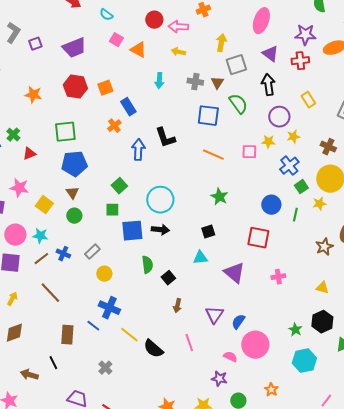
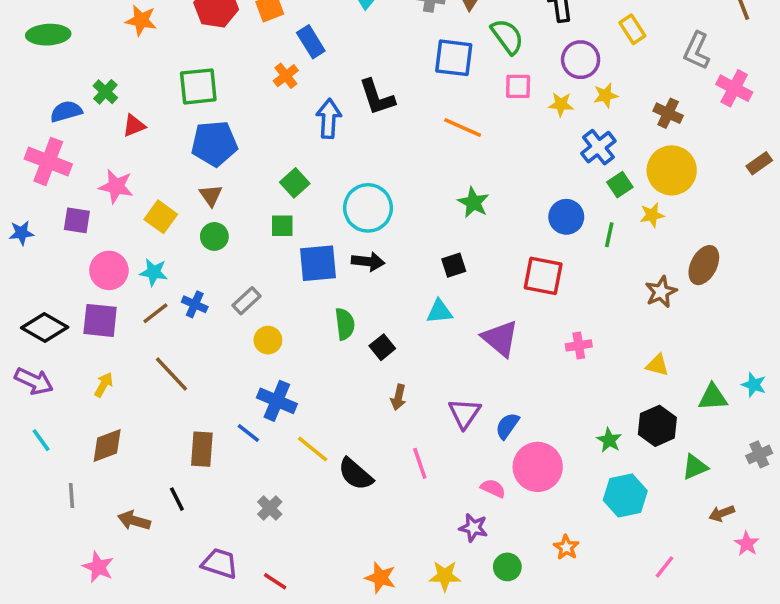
pink square: (249, 152) -> (518, 86), moved

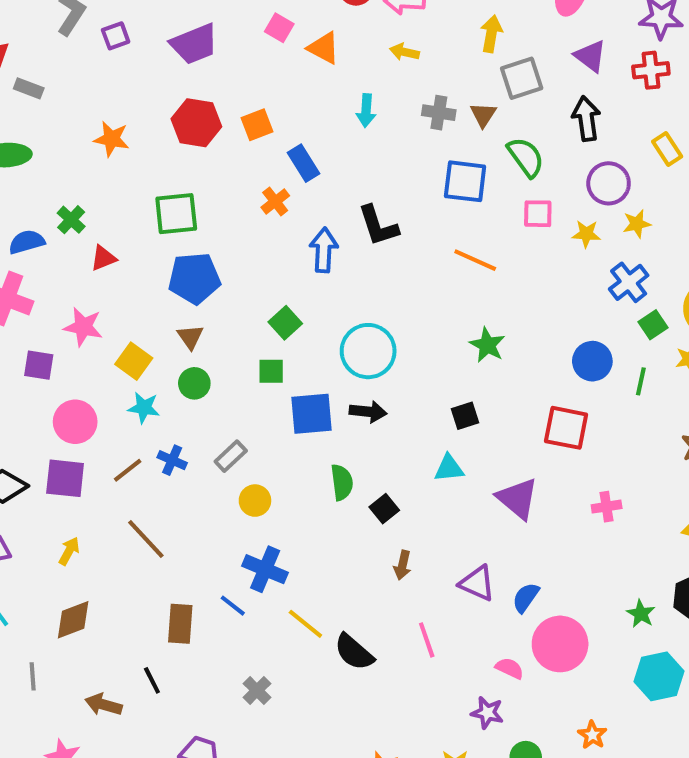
cyan star: (154, 272) -> (144, 408), moved
purple triangle: (464, 413) -> (477, 583), turned -40

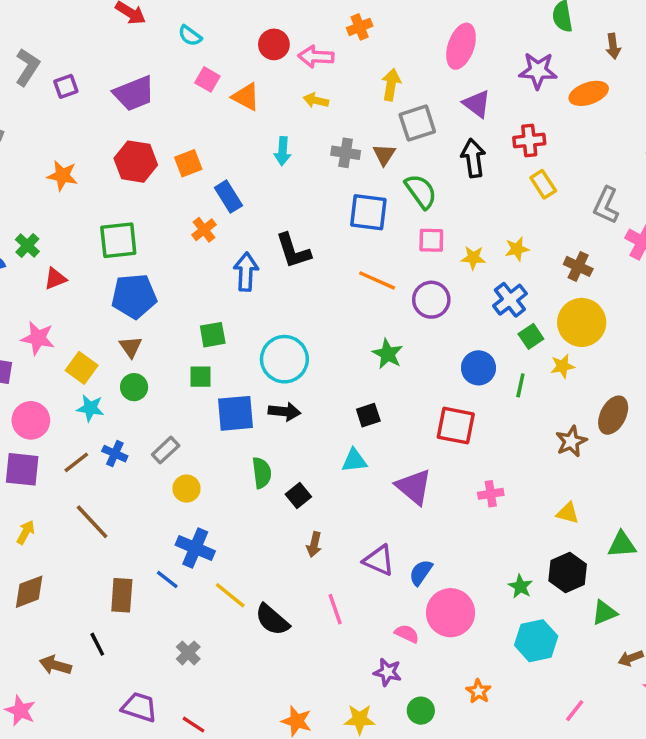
red cross: (651, 70) -> (529, 141), moved
purple circle: (609, 183) -> (431, 300), moved
green square: (285, 323) -> (213, 335), turned 32

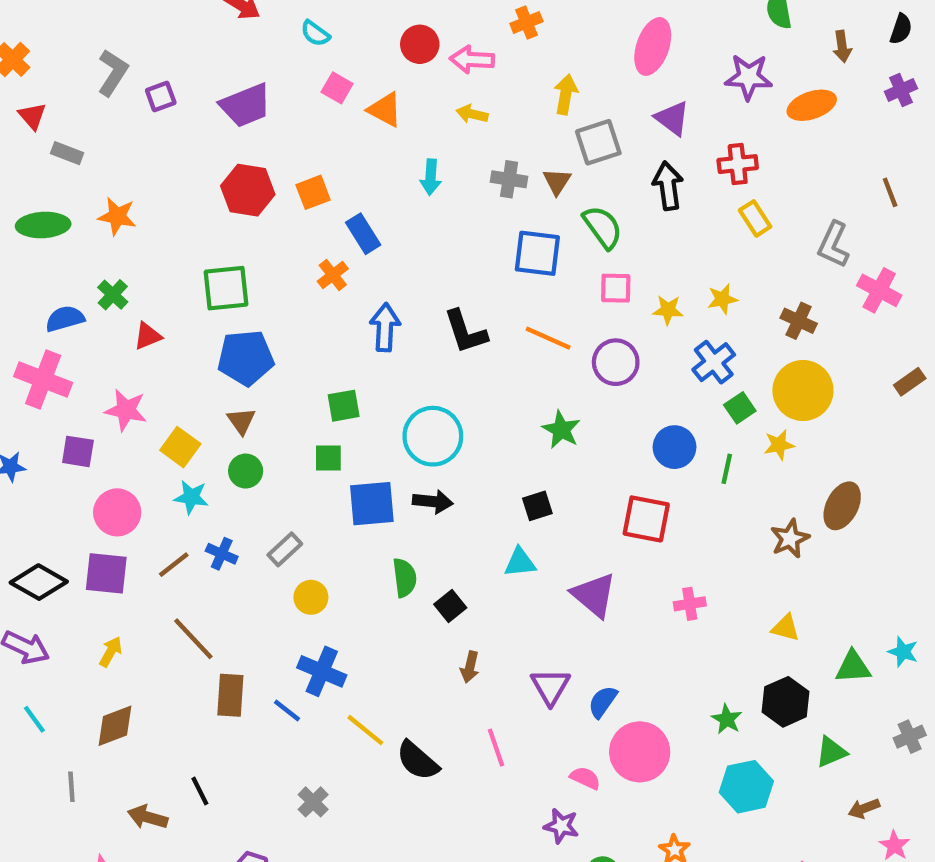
orange star: (62, 176) -> (117, 216), moved
black L-shape: (293, 251) -> (465, 332), moved
purple triangle: (379, 560) -> (550, 687), turned 36
brown rectangle: (122, 595) -> (230, 695), moved

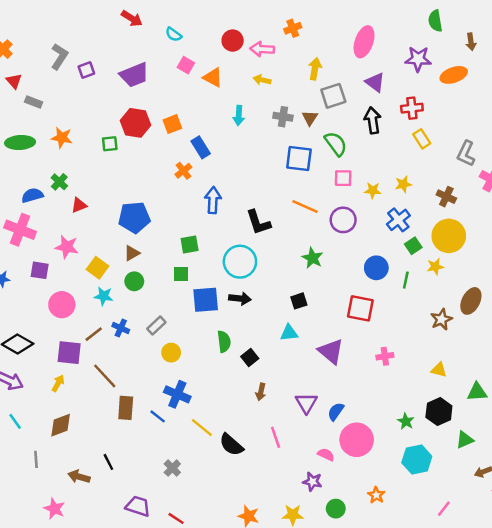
green square: (226, 288) -> (110, 144), moved, size x0.6
black L-shape: (465, 332) -> (258, 222), moved
brown triangle: (241, 421) -> (132, 253), turned 35
purple square: (106, 573) -> (69, 353), moved

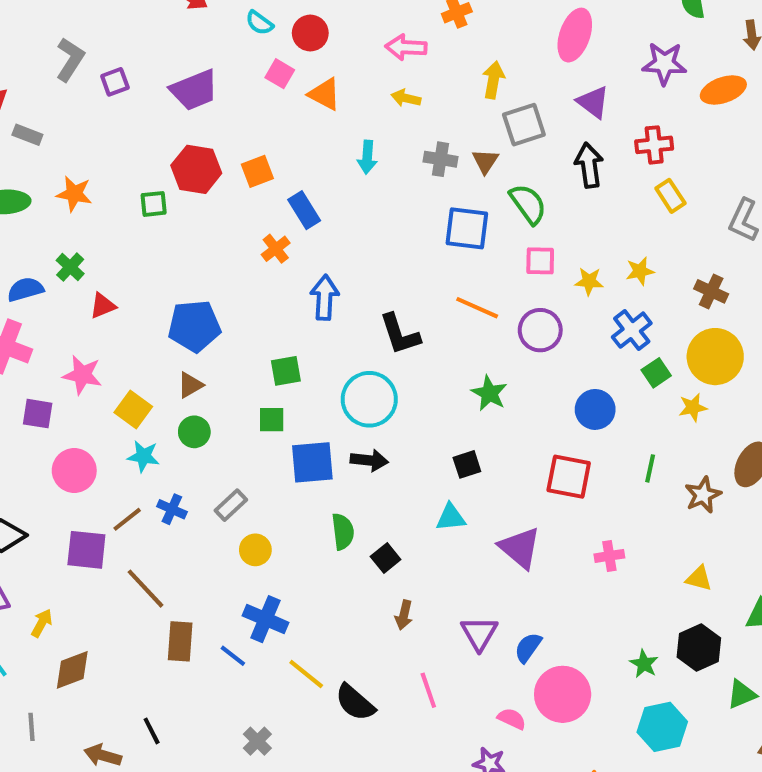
red circle: (233, 41) -> (310, 33), moved
green line: (406, 280) -> (650, 468), moved
yellow arrow: (58, 383) -> (42, 623), moved

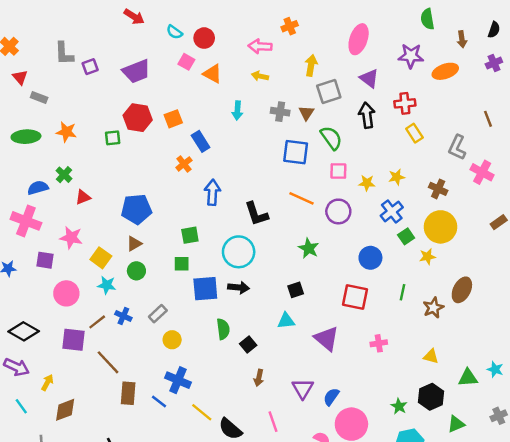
gray L-shape: (70, 59) -> (64, 53), turned 145

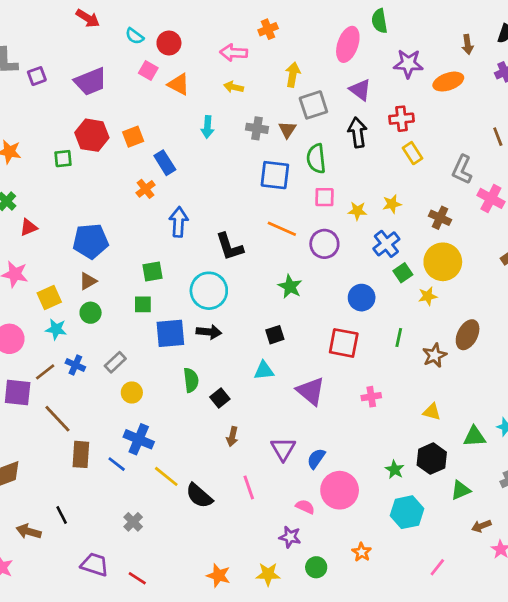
green semicircle: (427, 19) -> (379, 21), moved
green semicircle: (331, 138) -> (316, 159), turned -150
yellow square: (101, 258) -> (49, 298), turned 30

